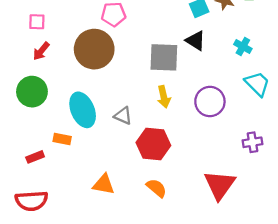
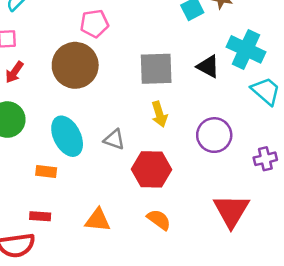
black triangle: (196, 41) -> (208, 66), moved
cyan cross: (243, 46) -> (246, 49), size x1.8
purple circle: (210, 102) -> (214, 135), moved
red rectangle: (35, 157) -> (40, 216), moved, turned 30

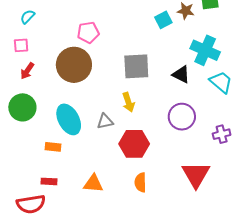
black triangle: (208, 66) -> (181, 74), moved
yellow arrow: (159, 114) -> (128, 102), moved
gray triangle: (114, 139) -> (105, 121), turned -30
orange semicircle: (159, 220) -> (140, 182), turned -126

